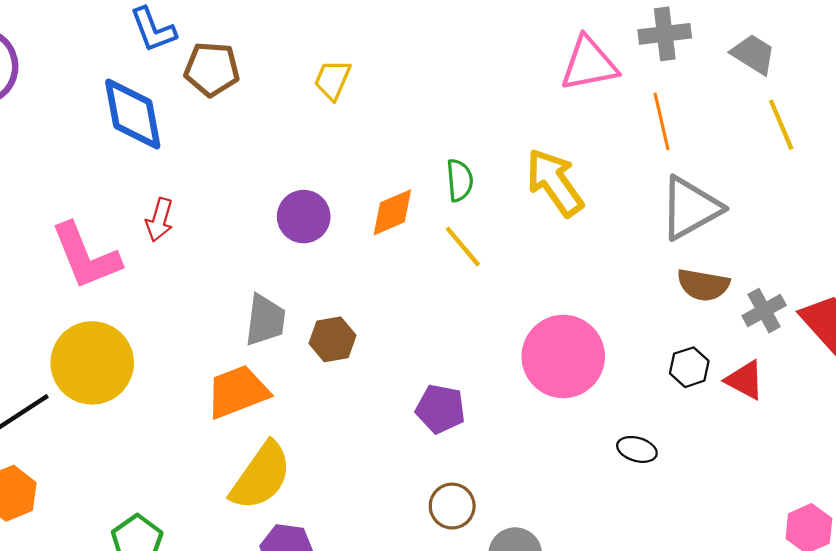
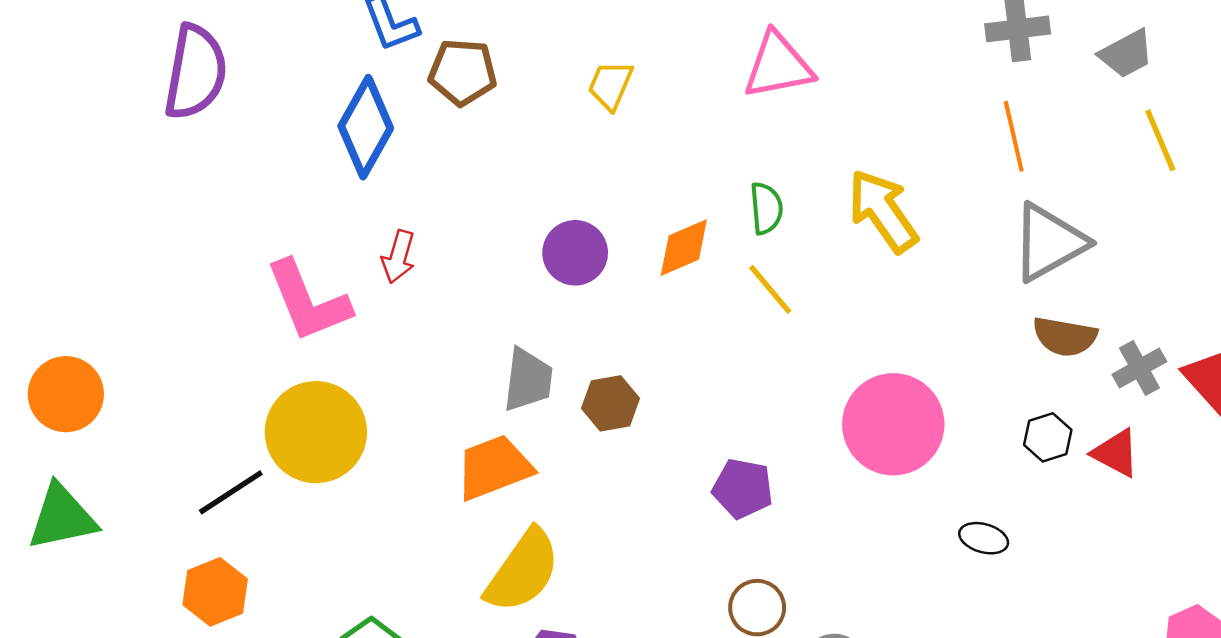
gray trapezoid: (753, 54) -> (1126, 54), turned 120
pink triangle: (589, 64) -> (778, 66), moved
blue diamond: (133, 114) -> (366, 127), turned 40

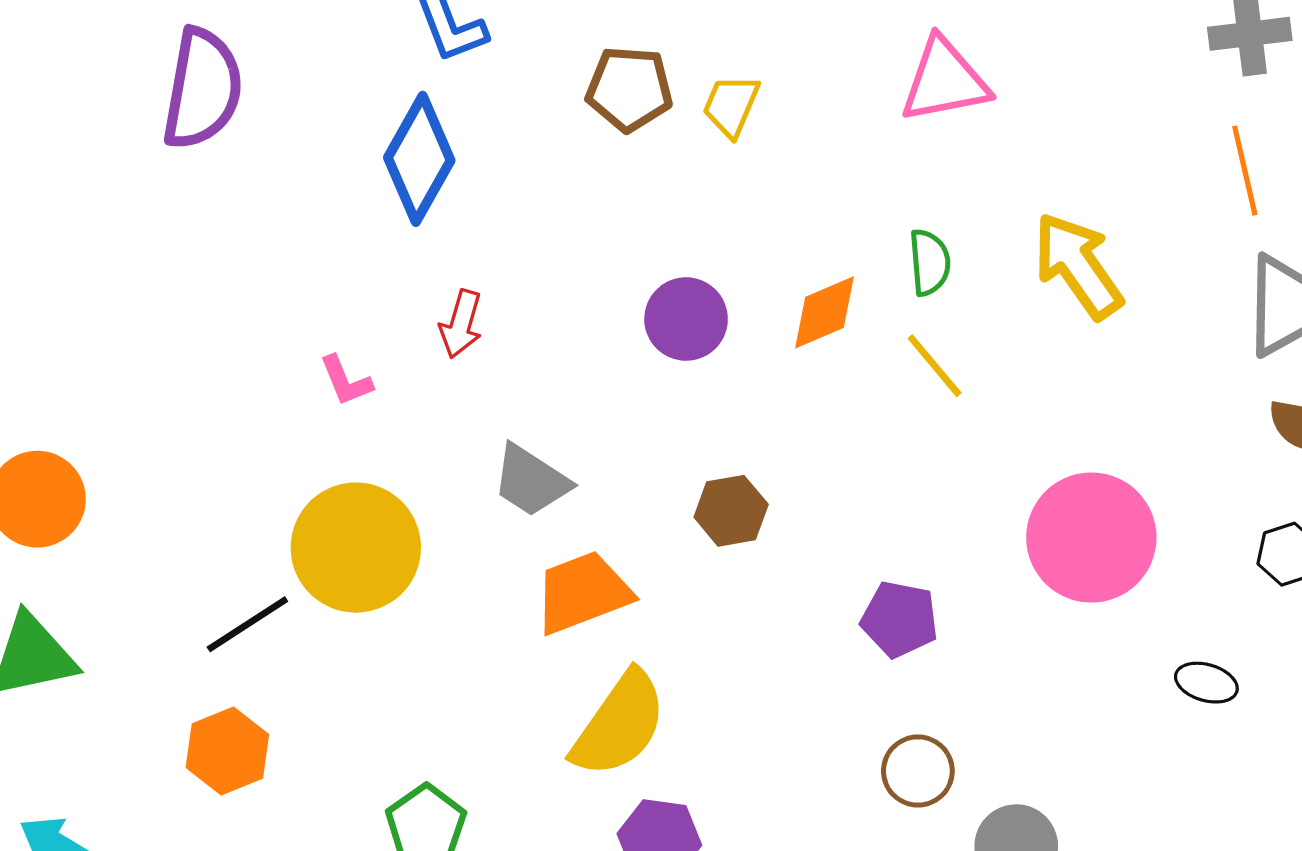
brown pentagon: (463, 72) -> (629, 89), moved
pink L-shape: (308, 301) -> (346, 381), size x0.5
gray trapezoid: (528, 380) -> (531, 481), moved, turned 116

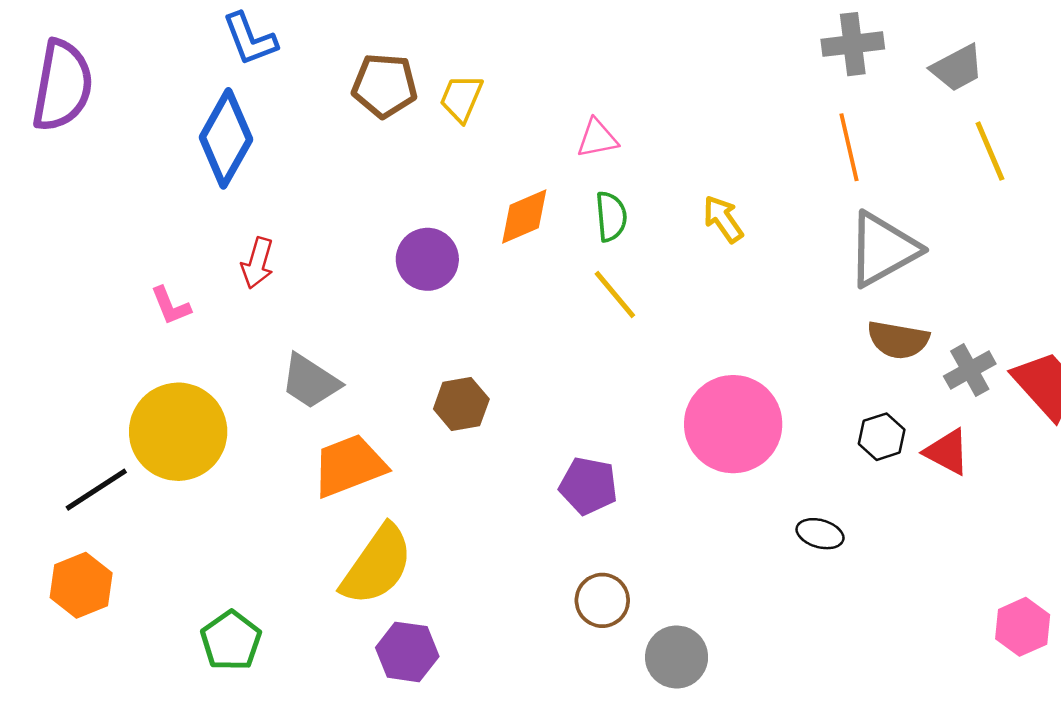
pink triangle: (945, 81) -> (597, 138), moved, size x0.6
yellow arrow: (1078, 266) -> (723, 219), size x0.6
orange diamond: (824, 312) -> (524, 216), moved

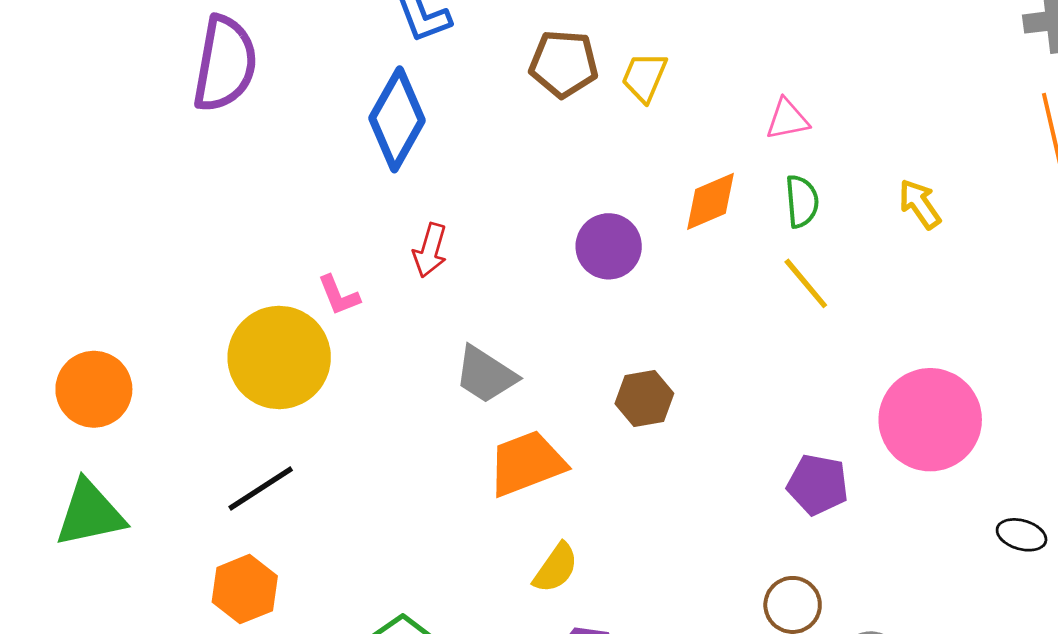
yellow circle: (178, 432) -> (279, 357), moved
purple pentagon: (588, 486) -> (818, 485), moved
yellow semicircle: (377, 565) -> (556, 568), size x0.6

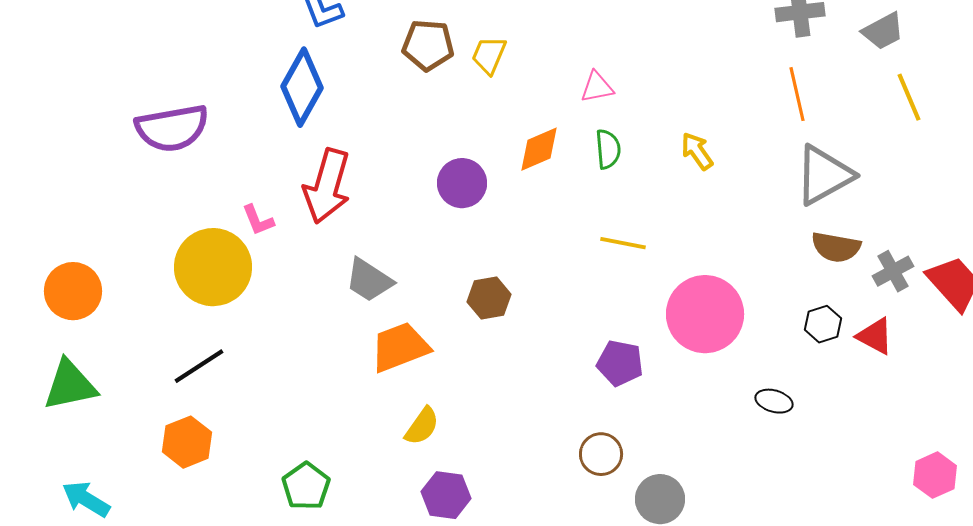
purple semicircle: (225, 64) -> (172, 128), moved, turned 70
red arrow: (430, 250) -> (327, 186), size x1.8
yellow line: (806, 283) -> (623, 243), moved, turned -39

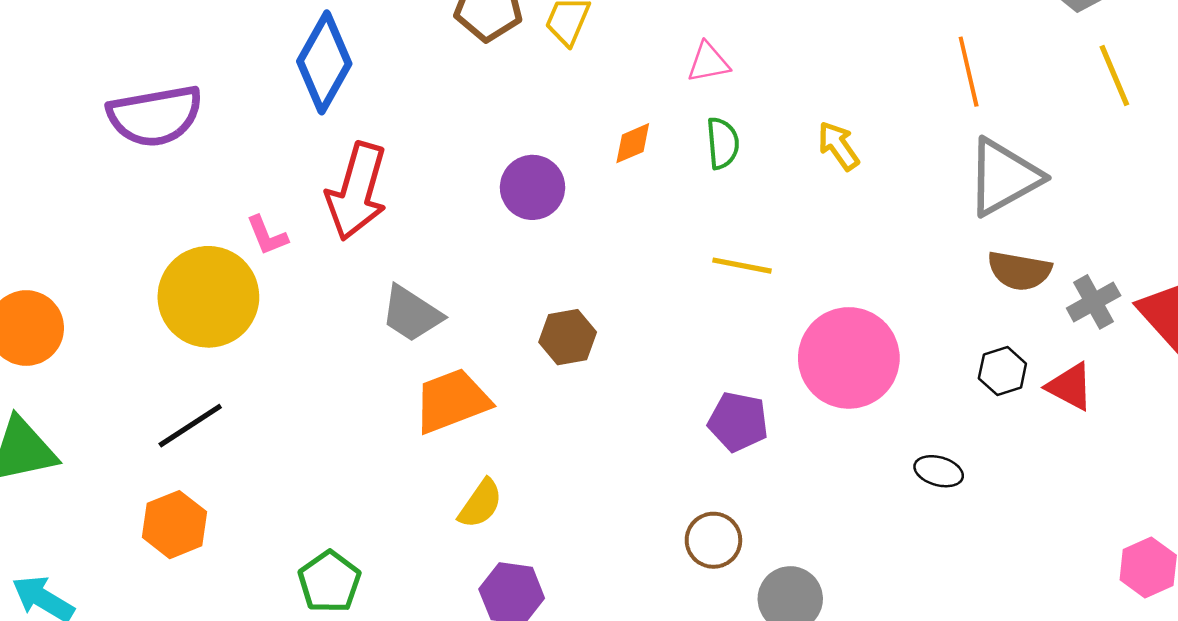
orange diamond: (539, 149) -> (633, 143), size x0.7

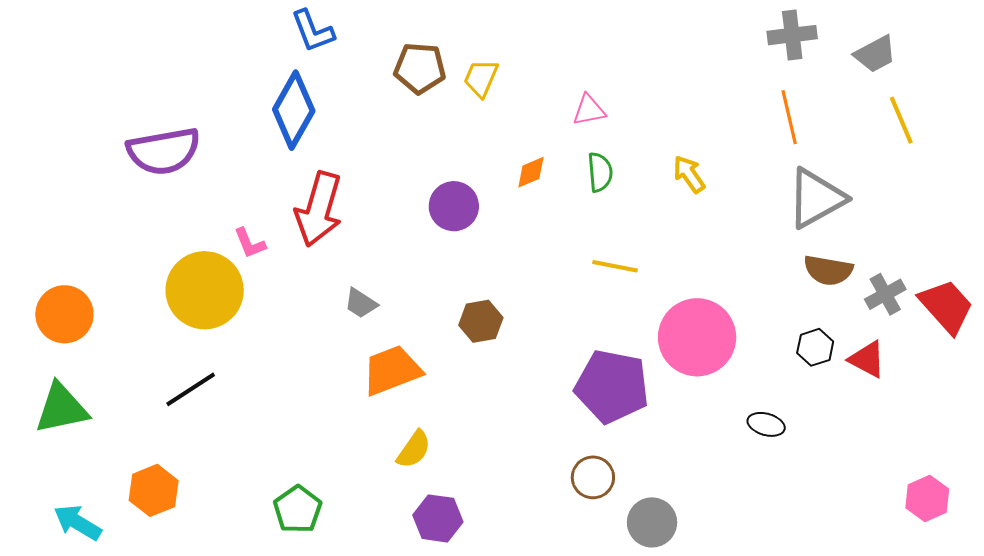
gray trapezoid: (411, 314) -> (361, 303), size x0.7
purple pentagon: (738, 422) -> (612, 386), size x1.6
orange hexagon: (175, 525) -> (154, 490), moved

